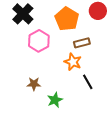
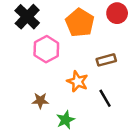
brown rectangle: (82, 43) -> (106, 60), moved
orange star: (73, 62) -> (78, 81), moved

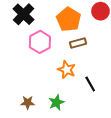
brown rectangle: (106, 60) -> (78, 43), moved
brown star: (40, 101) -> (28, 103), moved

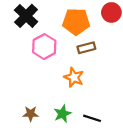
orange pentagon: (69, 19) -> (76, 22), turned -30
black line: (90, 84) -> (92, 118), moved, turned -42

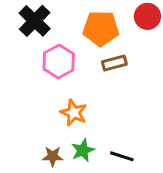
orange star: (74, 77) -> (74, 113), moved
brown star: (31, 114) -> (53, 156), moved

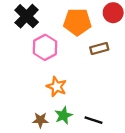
brown rectangle: (114, 63) -> (99, 48), moved

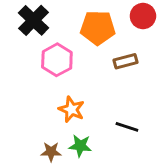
green star: (63, 115) -> (80, 146), turned 30
black line: (94, 120) -> (127, 127), moved

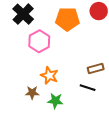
brown rectangle: (125, 61) -> (96, 68), moved
brown star: (51, 152) -> (32, 93), moved

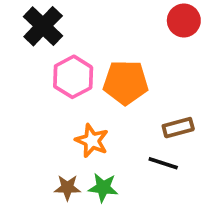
orange pentagon: (67, 19) -> (126, 82), moved
brown star: (32, 93) -> (67, 188), moved

